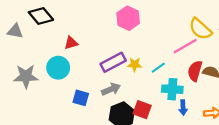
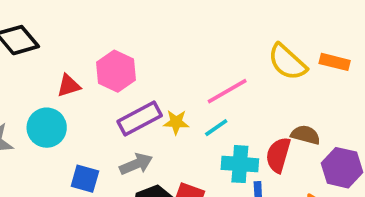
pink hexagon: (128, 18) -> (116, 71), moved
pink line: (185, 46) -> (227, 91), moved
red semicircle: (195, 71) -> (278, 155), moved

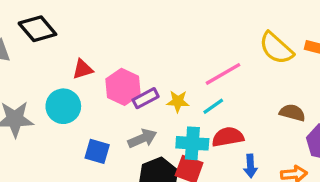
pink hexagon: (116, 71) -> (123, 87), moved
purple rectangle: (140, 118) -> (146, 98), size x0.7
red semicircle: (278, 155) -> (228, 137), moved, turned 64
cyan cross: (240, 164) -> (192, 143), moved

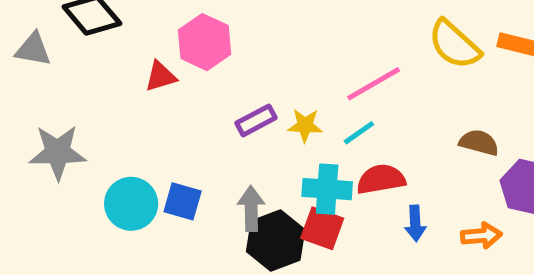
pink hexagon: (123, 87) -> (205, 42), moved
cyan circle: (63, 106) -> (131, 204), moved
gray arrow: (142, 138) -> (251, 209), moved, turned -68

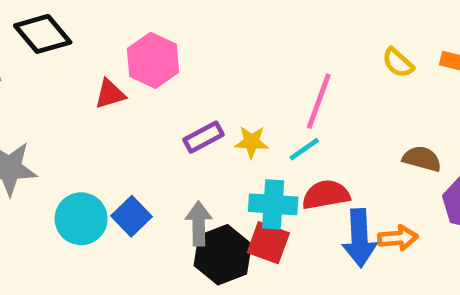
yellow semicircle: (454, 45) -> (398, 63), size x0.6
pink line: (374, 84) -> (319, 101), turned -40
blue square: (183, 201) -> (131, 216), turned 30
blue arrow: (415, 223) -> (359, 238), size x1.6
orange arrow: (481, 236) -> (398, 238), moved

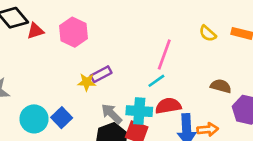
red triangle: (110, 94) -> (35, 31), moved
yellow star: (251, 142) -> (87, 82), moved
gray arrow: (199, 224) -> (112, 114), moved, turned -45

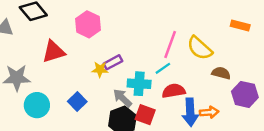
red triangle: (35, 31) -> (54, 52), moved, size x1.5
yellow semicircle: (208, 33) -> (200, 48), moved, size x1.6
cyan cross: (139, 111) -> (139, 84), moved
cyan circle: (34, 119) -> (37, 105), moved

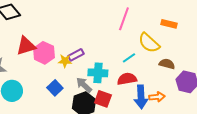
pink hexagon: (88, 24) -> (44, 53), moved
orange rectangle: (240, 25) -> (169, 24), moved
pink line: (170, 44) -> (124, 19), moved
cyan line: (163, 68) -> (129, 58), moved
blue square: (77, 102) -> (55, 88), moved

